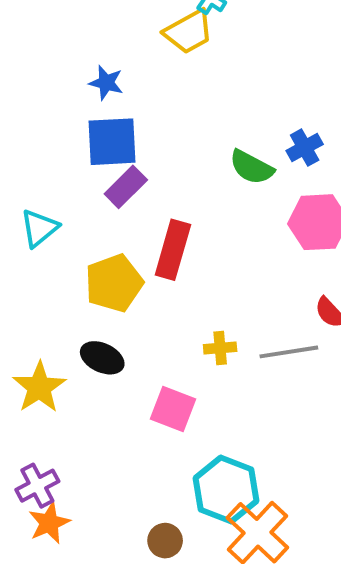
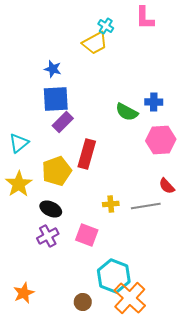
blue cross: (305, 148) -> (154, 102), turned 30
yellow star: (39, 387) -> (19, 184), moved
purple cross: (37, 486) -> (48, 236), moved

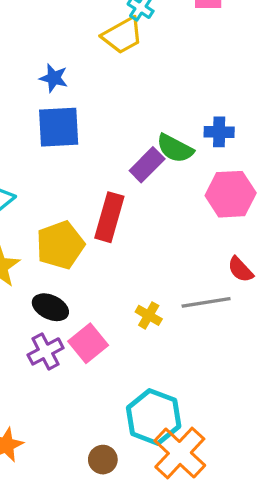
purple rectangle: (63, 122) -> (147, 165), moved
yellow cross: (111, 204) -> (149, 315), moved, turned 35
pink square: (87, 235) -> (88, 343), moved, turned 30

